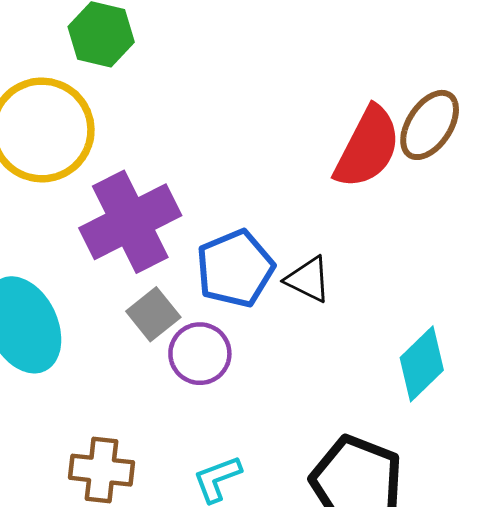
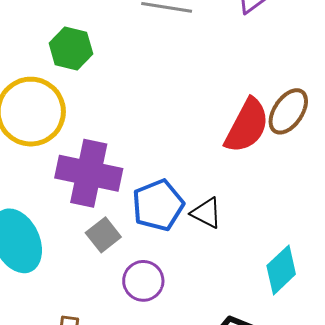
purple cross: (130, 222) -> (89, 173), turned 38
purple circle: (200, 354) -> (143, 281), moved

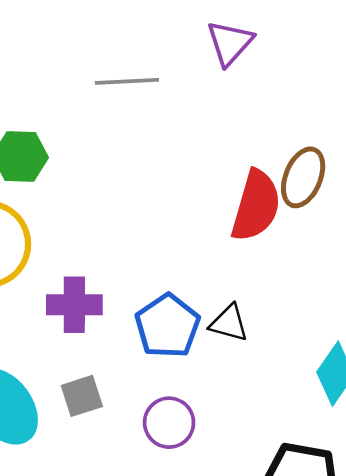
purple cross: (89, 173) -> (74, 305), size x0.7
gray square: (103, 235) -> (82, 396), moved, turned 32

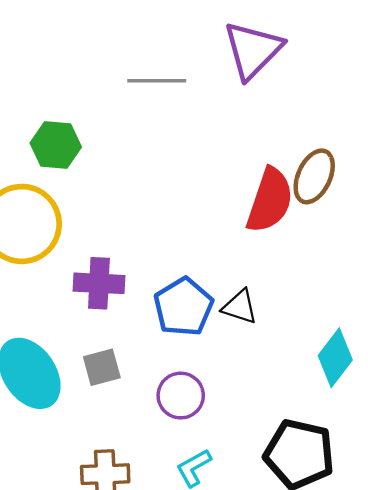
purple triangle: (230, 43) -> (253, 50), size x1.4

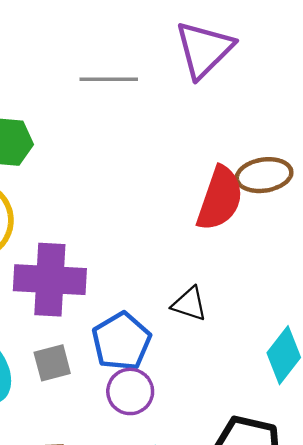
brown ellipse: (314, 176) -> (264, 175), turned 56
purple cross: (99, 283) -> (50, 280), size x1.4
blue pentagon: (183, 307) -> (121, 341), moved

